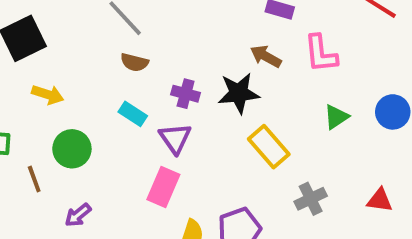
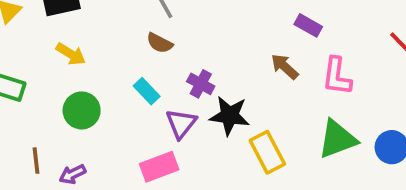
black star: (239, 93) -> (230, 116), moved
green triangle: (336, 117) -> (337, 139), size x1.6
brown line: (34, 179) -> (36, 161), moved
pink rectangle: (163, 187) -> (159, 167), turned 33

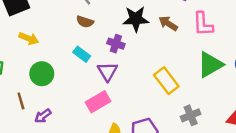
black star: (230, 116) -> (136, 19), moved
brown line: (36, 161) -> (21, 101), moved

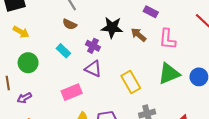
purple triangle: (107, 71) -> (93, 69), moved, turned -42

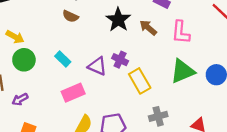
black star: (112, 27) -> (118, 20), turned 30
yellow arrow: (21, 32) -> (15, 37), moved
purple cross: (93, 46) -> (120, 60), moved
cyan rectangle: (63, 51) -> (63, 59), moved

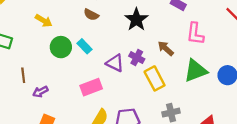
brown arrow: (148, 28) -> (166, 48), moved
yellow arrow: (15, 37) -> (44, 21), moved
cyan rectangle: (63, 59) -> (84, 46), moved
green circle: (24, 60) -> (61, 47), moved

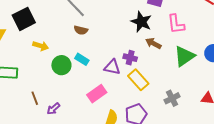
black star: (136, 20) -> (141, 22), moved
yellow rectangle: (155, 78) -> (138, 80), moved

